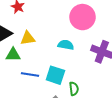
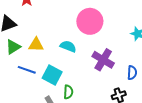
yellow triangle: (28, 38) -> (36, 45), moved
green triangle: (13, 55) -> (13, 47), turned -42

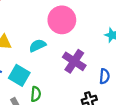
cyan semicircle: (68, 46) -> (38, 46), turned -49

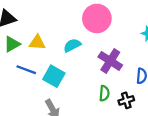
green semicircle: (36, 94) -> (104, 93), moved

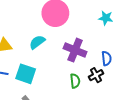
black cross: (126, 100) -> (96, 75), moved

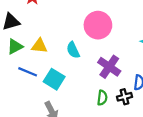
cyan semicircle: (37, 42) -> (73, 50), turned -91

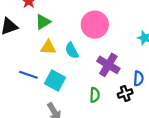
yellow triangle: (39, 46) -> (48, 47), moved
green triangle: (15, 47) -> (43, 22), moved
green semicircle: (102, 98) -> (95, 95), moved

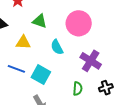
green triangle: (43, 22) -> (40, 21), moved, turned 49
yellow triangle: (48, 47) -> (23, 42), moved

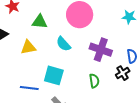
blue line: (16, 69) -> (29, 88), moved

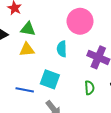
green triangle: (40, 22) -> (28, 29), moved
cyan semicircle: (63, 44) -> (62, 49), turned 35

